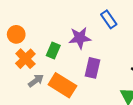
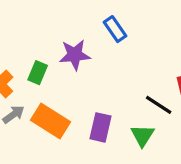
purple rectangle: (93, 68) -> (101, 127), moved

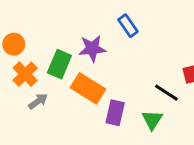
green rectangle: (38, 73) -> (59, 64), size x1.4
orange rectangle: (51, 121) -> (88, 88), moved

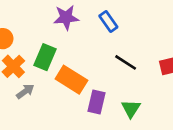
purple star: (92, 48) -> (66, 17), moved
black line: (166, 93) -> (126, 62), moved

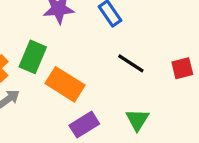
purple rectangle: (97, 102) -> (84, 125), moved, turned 45

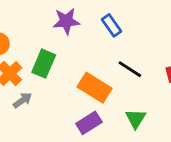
orange rectangle: (65, 84) -> (95, 88), moved

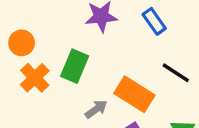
gray arrow: (22, 100) -> (96, 109), moved

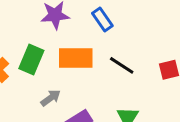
orange rectangle: (134, 94) -> (76, 58), moved, turned -32

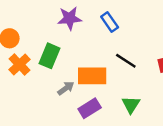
orange rectangle: (76, 58) -> (92, 76), moved

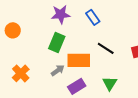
green rectangle: (50, 56) -> (57, 42), moved
orange cross: (20, 65) -> (21, 73), moved

